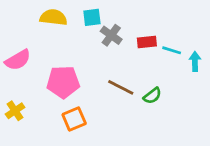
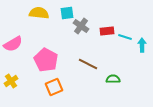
pink pentagon: (63, 82) -> (46, 60), turned 30
green semicircle: (152, 96) -> (113, 79), moved, turned -144

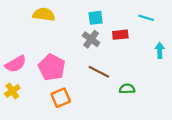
cyan square: (67, 13) -> (96, 18), moved
gray cross: (81, 26) -> (91, 39), moved
cyan line: (125, 37) -> (146, 18), moved
pink semicircle: (13, 44) -> (16, 64), moved

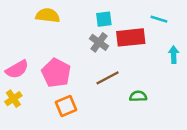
red rectangle: (120, 35) -> (131, 37), size x1.6
brown line: (99, 72) -> (108, 78), turned -55

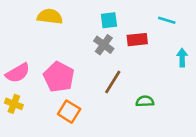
red rectangle: (131, 37) -> (137, 40), size x0.7
brown line: (108, 78) -> (113, 82), turned -30
yellow cross: (13, 99) -> (14, 104), turned -35
orange square: (66, 106) -> (69, 112), turned -35

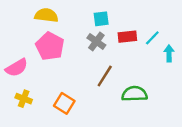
cyan line: (167, 20) -> (152, 38), moved, turned -63
pink pentagon: (59, 77) -> (50, 46), moved
green semicircle: (145, 101) -> (134, 94), size x1.5
yellow cross: (14, 104) -> (24, 99), moved

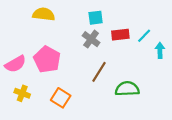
pink pentagon: (50, 46) -> (47, 59), moved

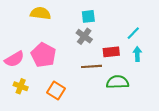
red rectangle: (120, 35) -> (111, 52), moved
cyan arrow: (160, 50) -> (137, 54), moved
brown line: (99, 72) -> (91, 66), turned 54

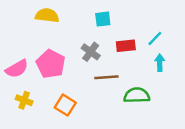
gray cross: (84, 36) -> (91, 52), moved
red rectangle: (111, 52) -> (126, 46), moved

